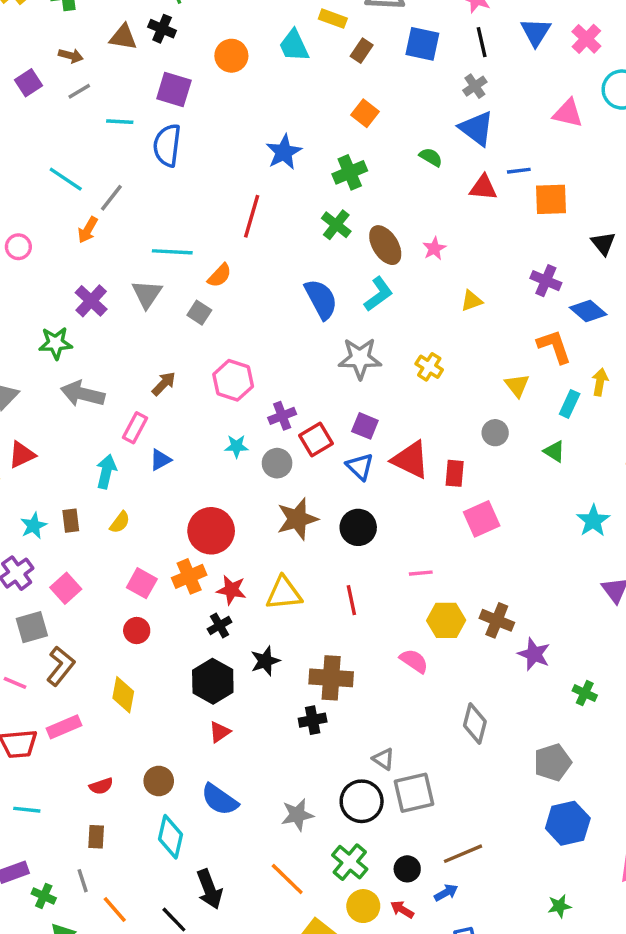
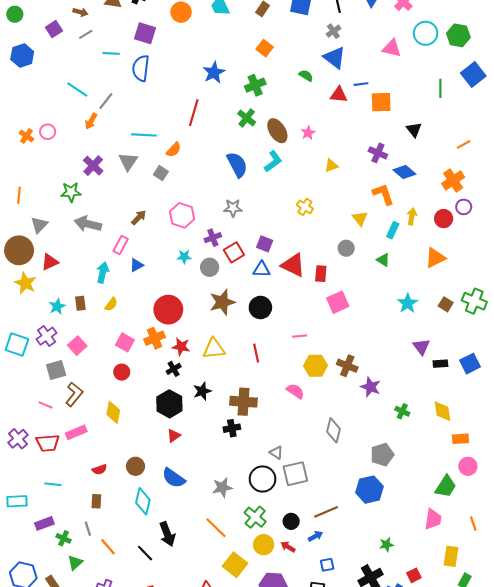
gray star: (360, 358) -> (233, 208), moved, size x0.7
blue triangle: (360, 467) -> (261, 269), turned -42
blue hexagon: (568, 823) -> (369, 490), moved

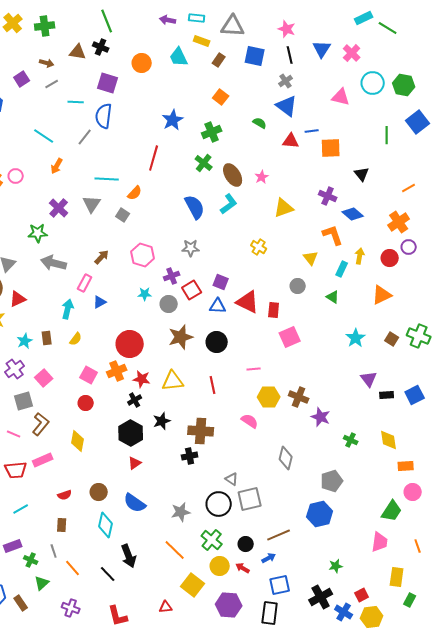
gray line: (106, 101) -> (85, 137), moved
yellow triangle: (331, 166) -> (284, 208), size x1.5
cyan line: (53, 484) -> (21, 509), turned -35
blue square: (327, 565) -> (280, 585), size x1.5

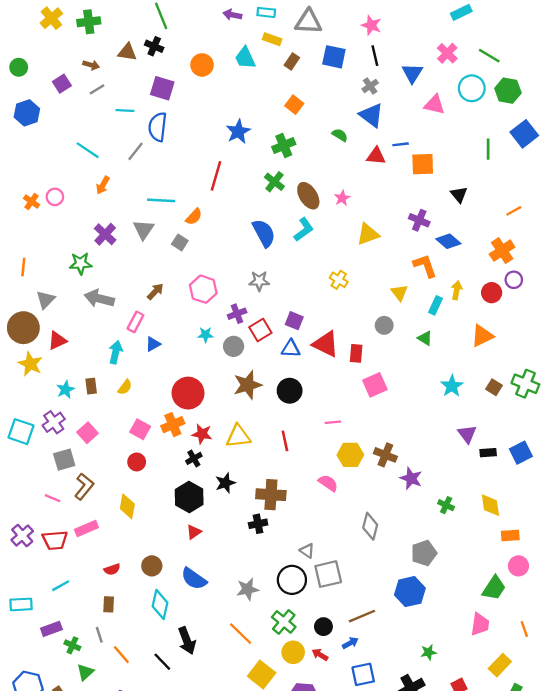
green line: (388, 28) -> (489, 56), moved
blue triangle: (322, 49) -> (412, 73), moved
yellow rectangle: (397, 577) -> (500, 665), turned 36

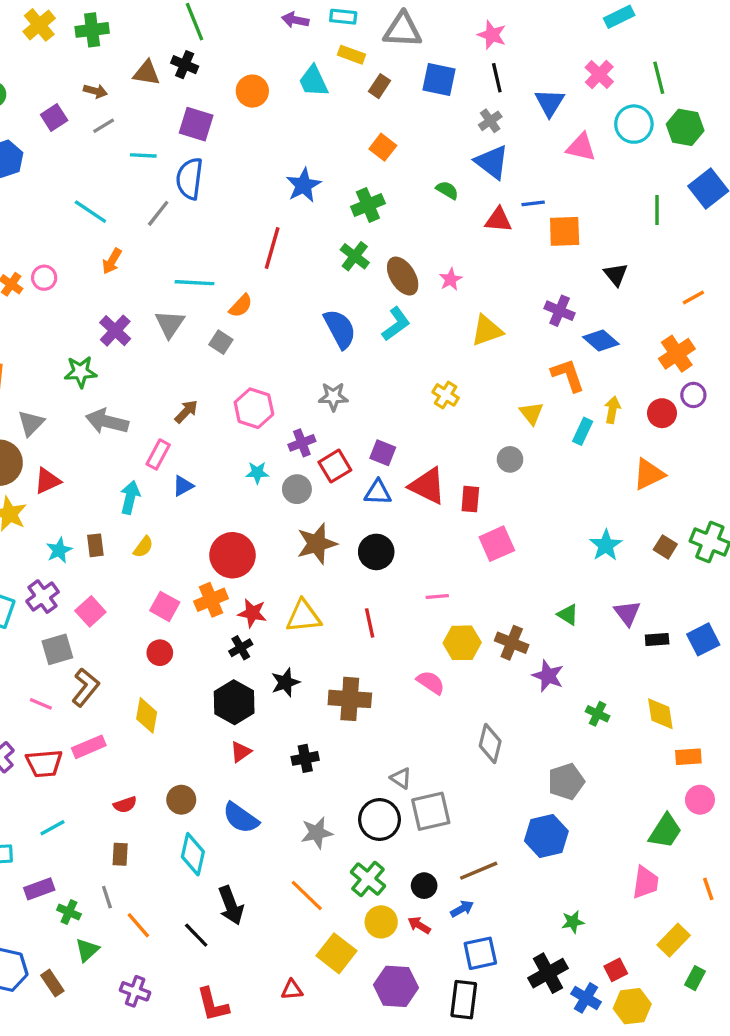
green line: (489, 56) -> (659, 78), turned 45
green triangle: (425, 338) -> (568, 615), moved
black cross: (258, 524) -> (305, 758), moved

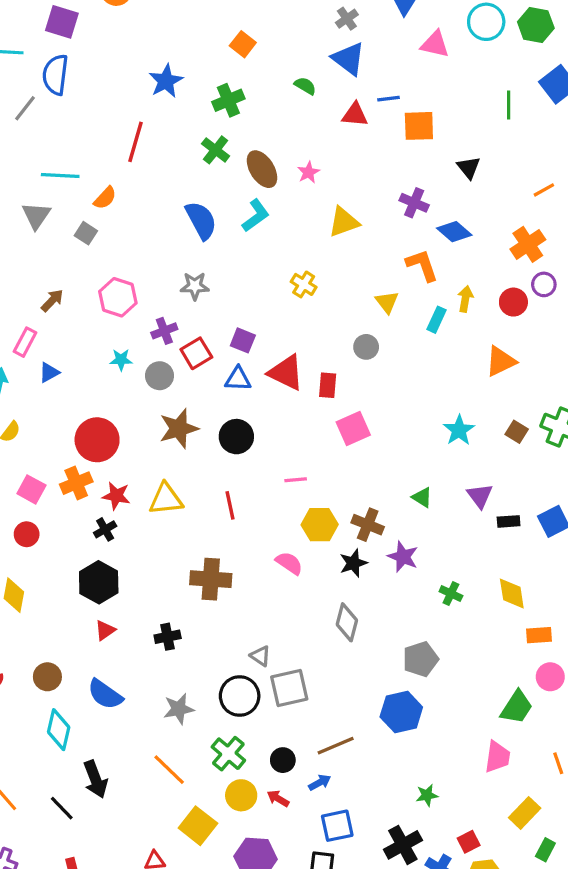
black star: (285, 682) -> (353, 563), moved

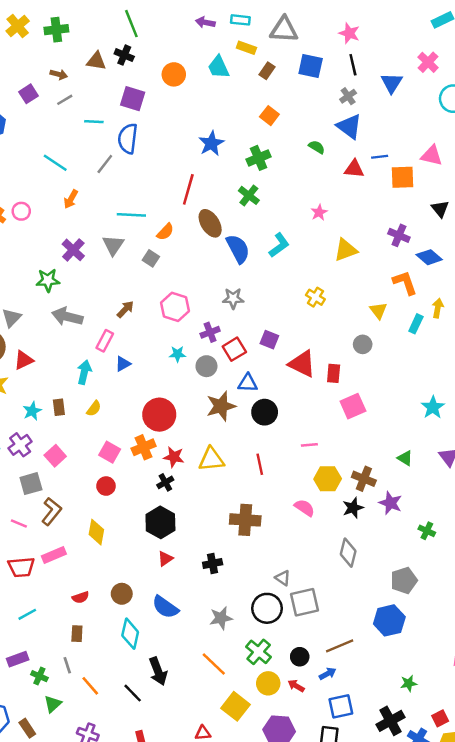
pink triangle: (435, 44) -> (432, 156), moved
brown ellipse: (262, 169) -> (210, 223), moved
blue triangle: (238, 379) -> (248, 383), moved

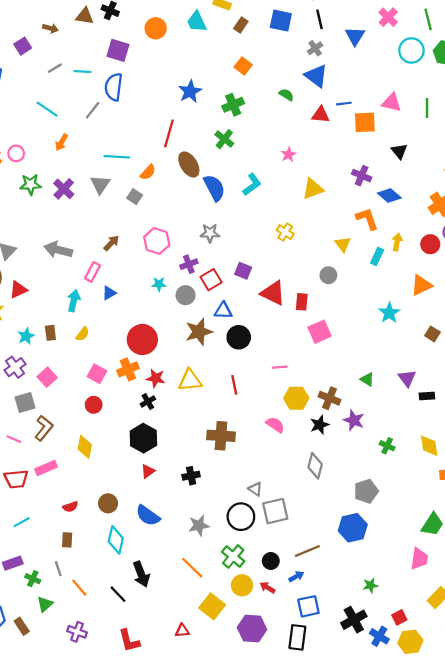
gray line: (65, 100) -> (55, 68), moved
green star: (48, 280) -> (30, 184), moved
cyan star: (433, 407) -> (389, 313), moved

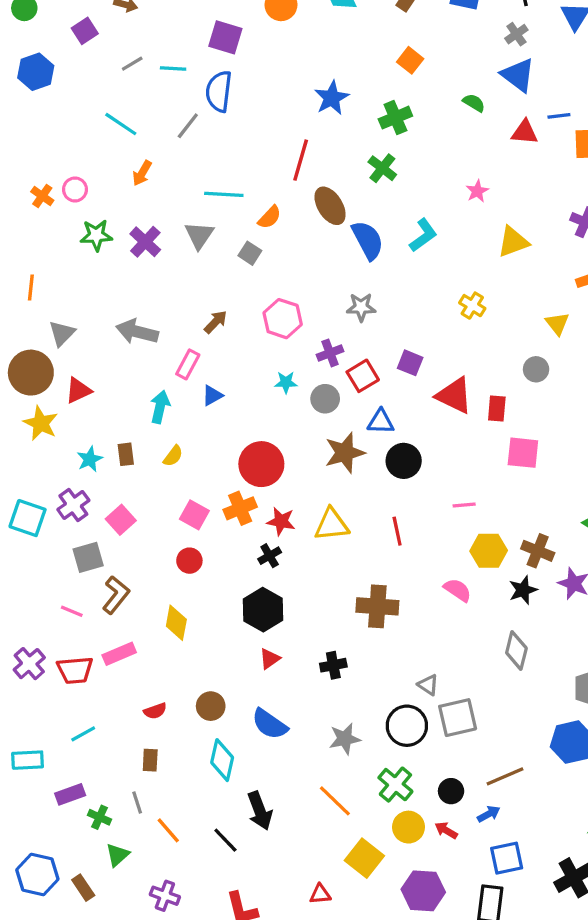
pink square: (320, 332) -> (523, 453), turned 30

